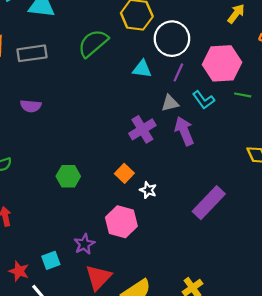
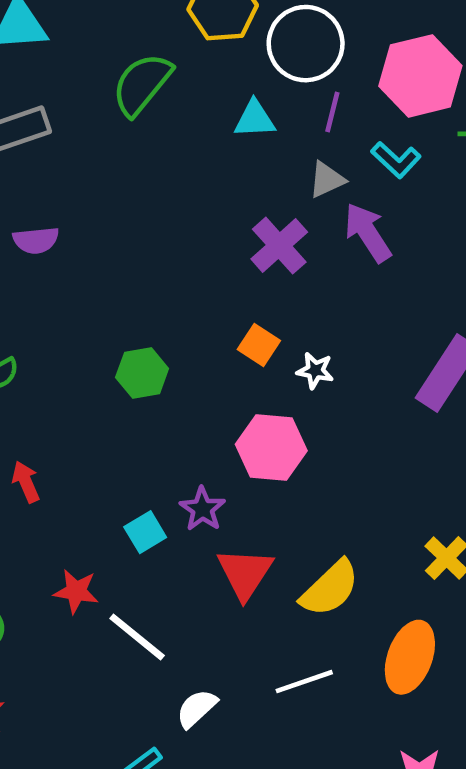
cyan square: (51, 260) -> (145, 532), moved

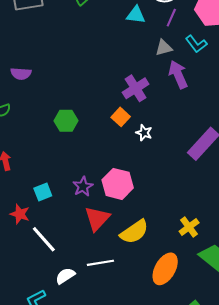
purple semicircle: (36, 240) -> (21, 74), moved
purple cross: (279, 246) -> (136, 88), moved
pink hexagon: (271, 448) -> (118, 184), moved
cyan square: (145, 532) -> (43, 192), moved
white line: (304, 682) -> (100, 263), moved

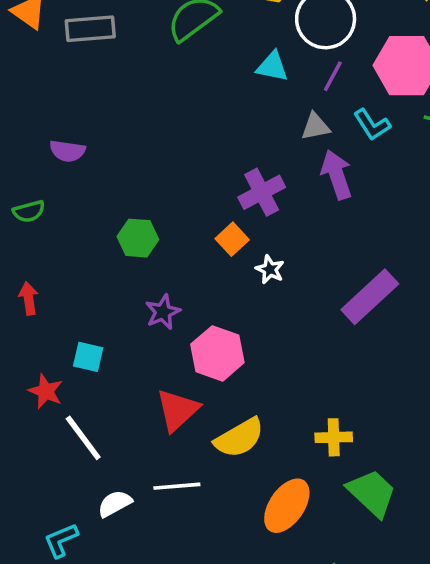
purple star: (83, 187) -> (163, 312), moved
cyan square: (43, 192) -> (88, 357), turned 30
yellow cross: (189, 227) -> (334, 437), turned 30

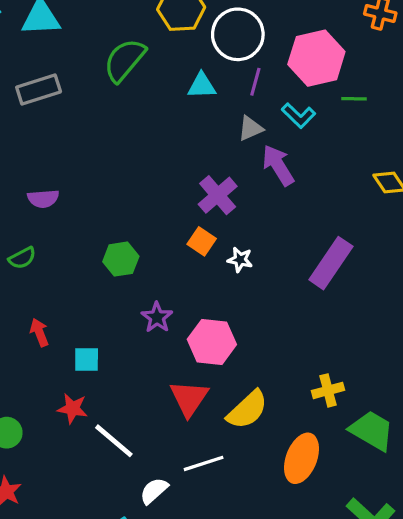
cyan square: (88, 357) -> (87, 359), moved

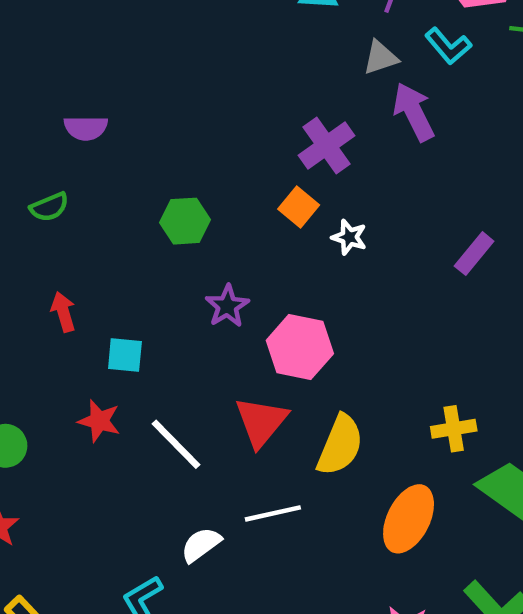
purple rectangle: (331, 263) -> (474, 254), size x0.6
yellow semicircle: (247, 410) -> (340, 445), turned -30
white line: (114, 441) -> (176, 444), moved

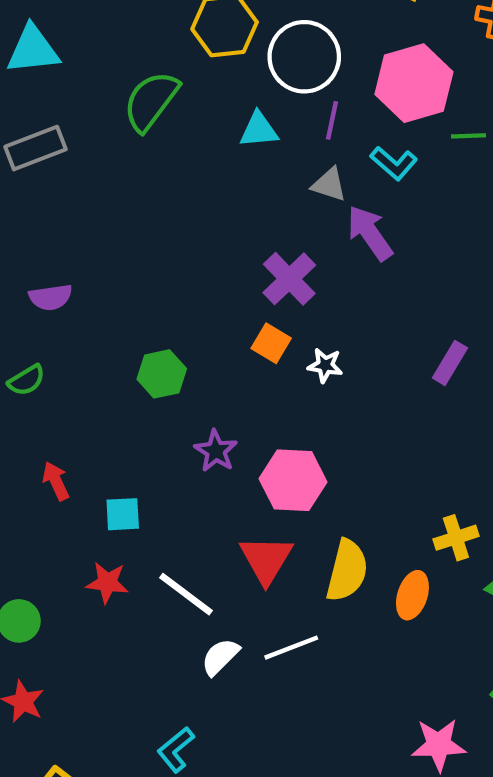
gray triangle: (380, 58) -> (329, 185), turned 45
orange ellipse: (409, 519) -> (412, 595), moved, size x0.7
white semicircle: (201, 545) -> (220, 657), moved

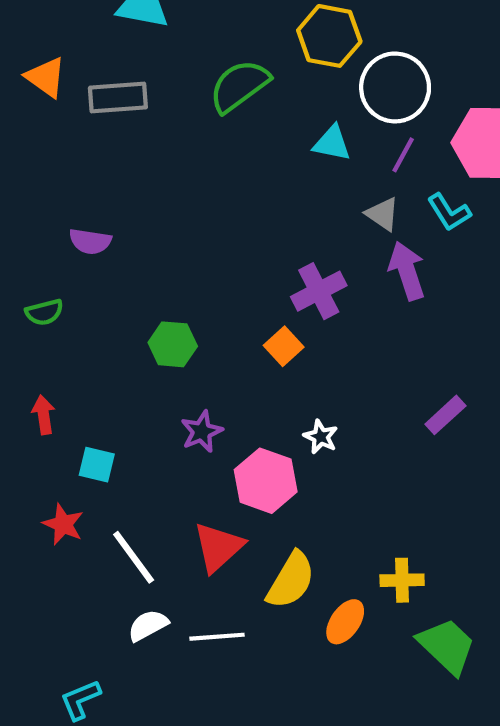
white star: (325, 365) -> (321, 437), moved

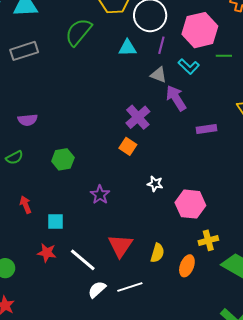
green hexagon: (173, 344) -> (63, 159), moved
purple rectangle: (445, 415) -> (207, 129), moved, turned 48
pink hexagon: (266, 481) -> (190, 204), moved
yellow semicircle: (291, 580) -> (157, 253), size x0.7

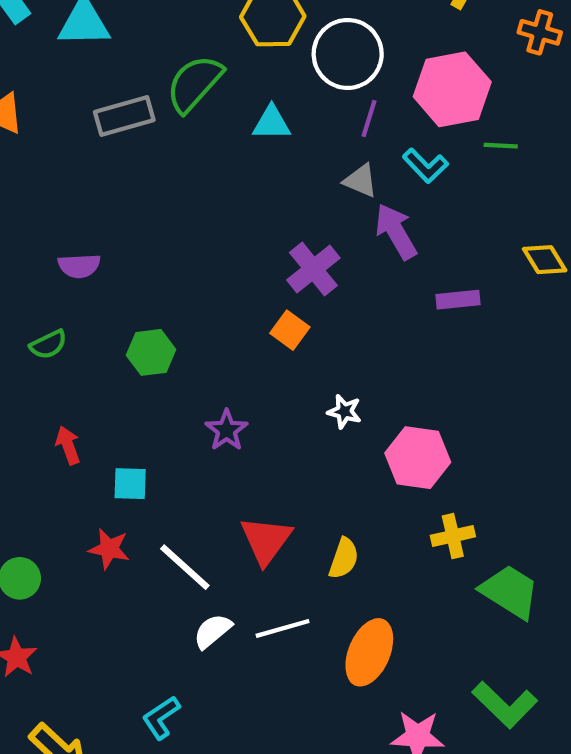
cyan triangle: (127, 48) -> (272, 123), moved
gray rectangle: (24, 51) -> (124, 116), moved
orange ellipse: (187, 266) -> (369, 652), moved, size x1.4

